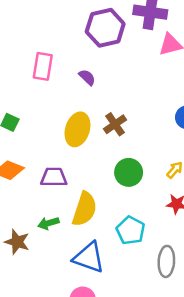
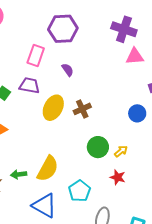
purple hexagon: (105, 28) -> (63, 29), moved
green circle: (129, 172) -> (98, 147), moved
purple trapezoid: (54, 177) -> (29, 85), moved

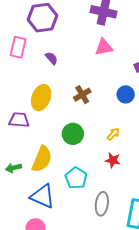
pink triangle: (135, 56) -> (104, 47), moved
purple trapezoid: (29, 85) -> (19, 120), moved
brown cross: (82, 109) -> (82, 95), moved
green circle: (98, 147) -> (73, 134), moved

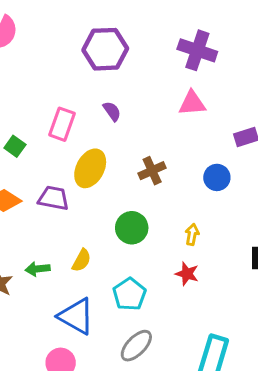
pink rectangle: (18, 47) -> (62, 124), moved
yellow arrow: (113, 134) -> (192, 235), turned -40
yellow semicircle: (42, 159) -> (81, 260), size x0.6
gray ellipse: (102, 204) -> (136, 346), moved, turned 30

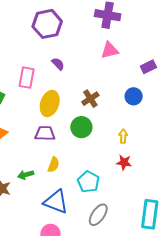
purple trapezoid: (54, 198) -> (45, 134), moved
green circle: (132, 228) -> (81, 127), moved

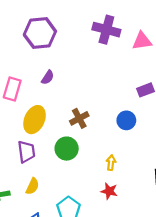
pink triangle: (110, 50) -> (142, 41), moved
purple semicircle: (58, 64) -> (48, 77), turned 72
purple trapezoid: (45, 134) -> (26, 152), turned 75

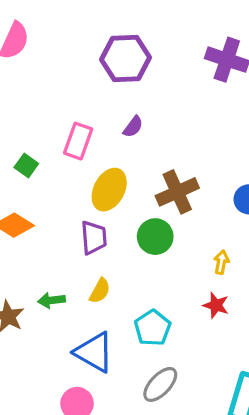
brown cross: (79, 118) -> (177, 192), size x1.4

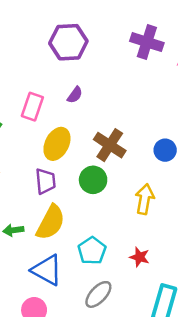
brown cross: (177, 192) -> (110, 145), turned -32
yellow arrow: (221, 262) -> (145, 199), size x1.6
yellow semicircle: (100, 291) -> (51, 222), size x1.8
red star: (216, 305) -> (140, 257), moved

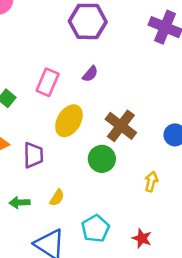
purple trapezoid: (45, 181) -> (33, 155), moved
yellow arrow: (145, 199) -> (151, 182), size x0.7
yellow semicircle: (51, 222) -> (57, 198), size x0.5

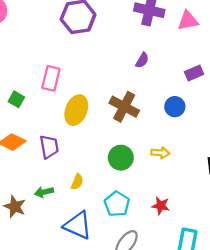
purple semicircle: (90, 74) -> (142, 60), moved
green circle: (102, 159) -> (121, 158), moved
yellow arrow: (151, 182) -> (160, 153), turned 90

